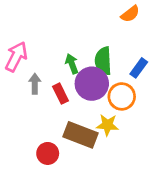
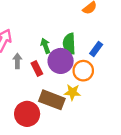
red circle: (48, 153) -> (27, 114), size x1.5

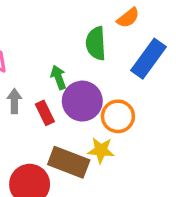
green semicircle: (69, 44) -> (96, 43), moved
blue rectangle: (96, 49) -> (148, 59), moved, size x1.6

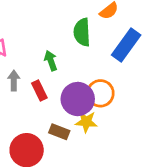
purple circle: (82, 101) -> (78, 99), moved
brown rectangle: (69, 162) -> (59, 132), size x0.6

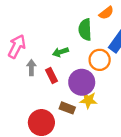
green arrow: (51, 61) -> (60, 52), turned -88
orange circle: (100, 93) -> (100, 60), moved

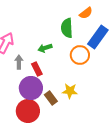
purple circle: (82, 82) -> (31, 88), moved
brown rectangle: (67, 108) -> (51, 98), turned 32

